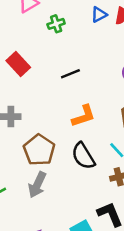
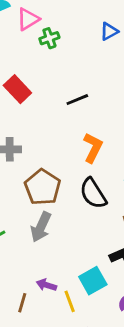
green cross: (56, 24) -> (49, 38), moved
orange L-shape: (84, 116) -> (93, 148), turned -45

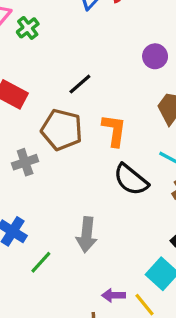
brown pentagon: (43, 187) -> (62, 130), moved

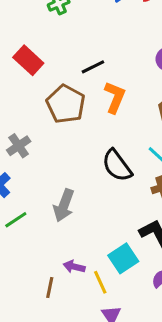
orange L-shape: (114, 130) -> (115, 97), moved
gray cross: (25, 162) -> (19, 146), moved, turned -30

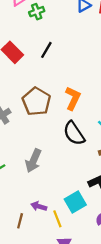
black line: (93, 67) -> (46, 50), moved, turned -36
orange L-shape: (115, 97) -> (73, 98), moved
brown pentagon: (66, 104) -> (36, 101), moved

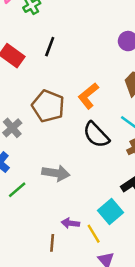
orange L-shape: (73, 98) -> (88, 96), turned -145
gray arrow: (33, 161) -> (56, 173), turned -95

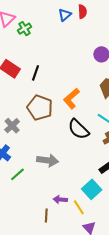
black line: (50, 47) -> (36, 73), moved

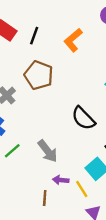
orange L-shape: (71, 99) -> (73, 40), moved
black semicircle: (78, 129) -> (83, 118), moved
gray arrow: (48, 160) -> (48, 151), moved, turned 45

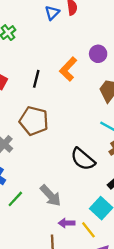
black line: (34, 36) -> (36, 79), moved
orange L-shape: (73, 40) -> (68, 69), moved

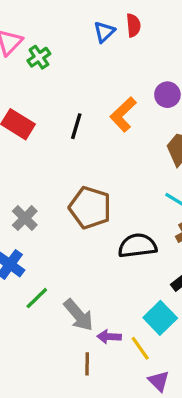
brown pentagon: (34, 121) -> (90, 208), moved
black semicircle: (83, 159) -> (137, 246), turned 130
gray arrow: (51, 196) -> (79, 315), moved

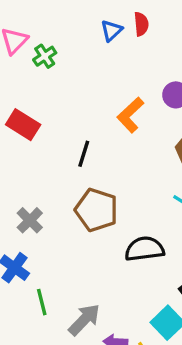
black line: (76, 126) -> (84, 154), moved
green line: (37, 298) -> (42, 302), turned -60
gray arrow: (79, 315) -> (84, 320), turned -96

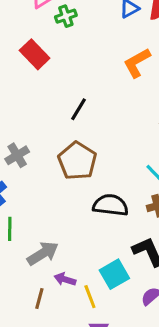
orange L-shape: (130, 115) -> (137, 63), moved
red rectangle: (23, 125) -> (35, 54), moved

